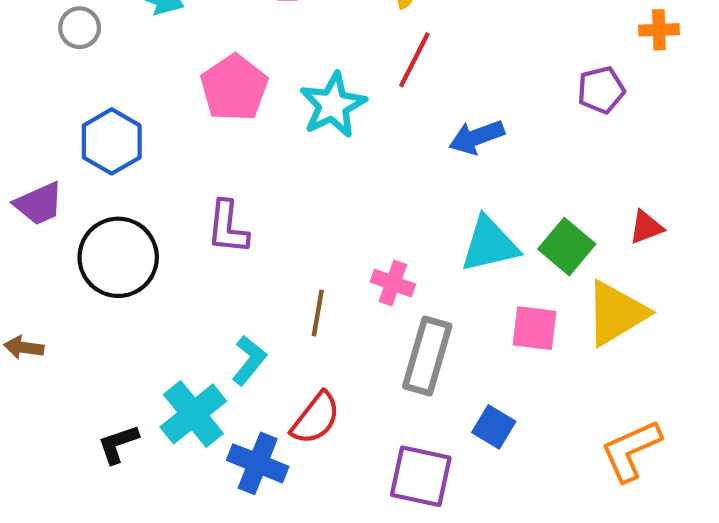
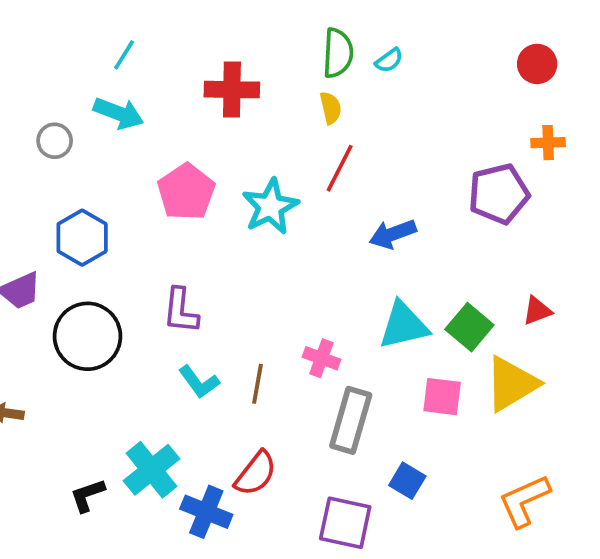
purple pentagon: (601, 90) -> (499, 194), size x1.5
cyan L-shape: (249, 360) -> (199, 382), moved, turned 105

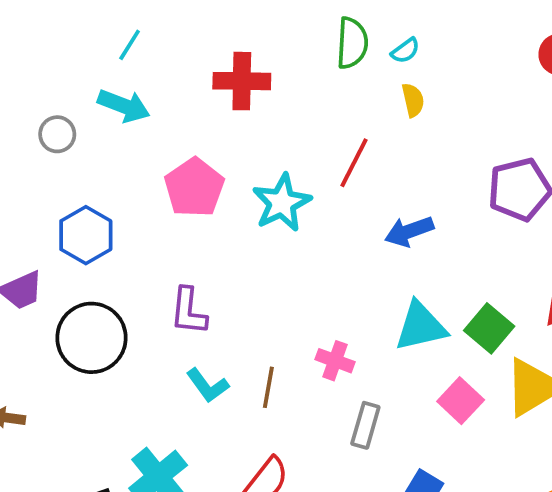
yellow semicircle: (331, 108) -> (413, 100), moved
pink square: (442, 397) -> (461, 401), turned 36
gray rectangle: (351, 420) -> (365, 425), size x0.7

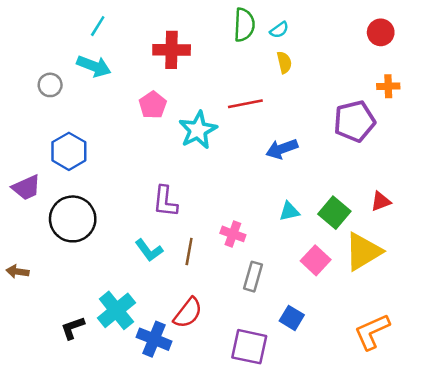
red line: (354, 163) -> (245, 104), turned 52
pink pentagon: (194, 188) -> (153, 105), moved, size x0.7
purple L-shape: (189, 311) -> (165, 201), moved
cyan triangle: (421, 326) -> (289, 211), size x0.6

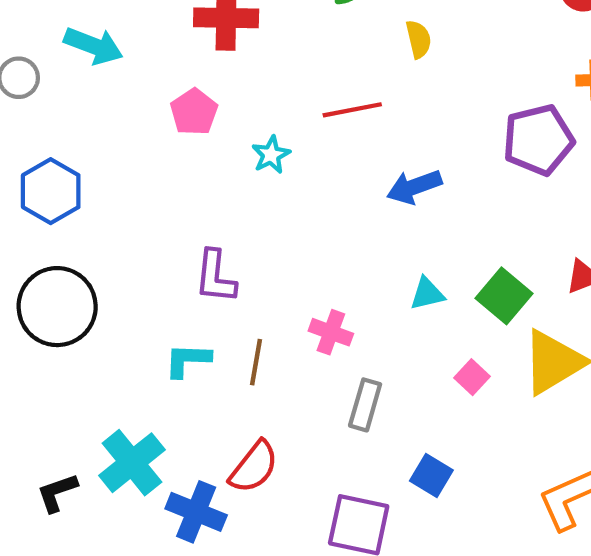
cyan star: (198, 130) -> (271, 155), size x0.6
cyan L-shape: (149, 250) -> (188, 360), turned 128
pink square: (316, 260) -> (472, 377), size x0.7

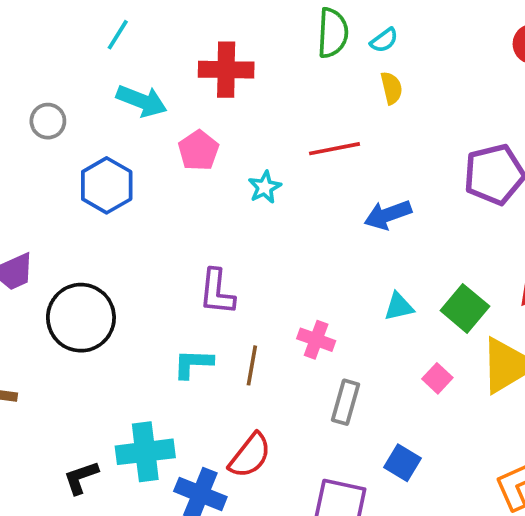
cyan arrow: (93, 46) -> (142, 101), moved
blue hexagon: (51, 191) -> (107, 185), moved
cyan cross: (132, 463) -> (145, 452), turned 32

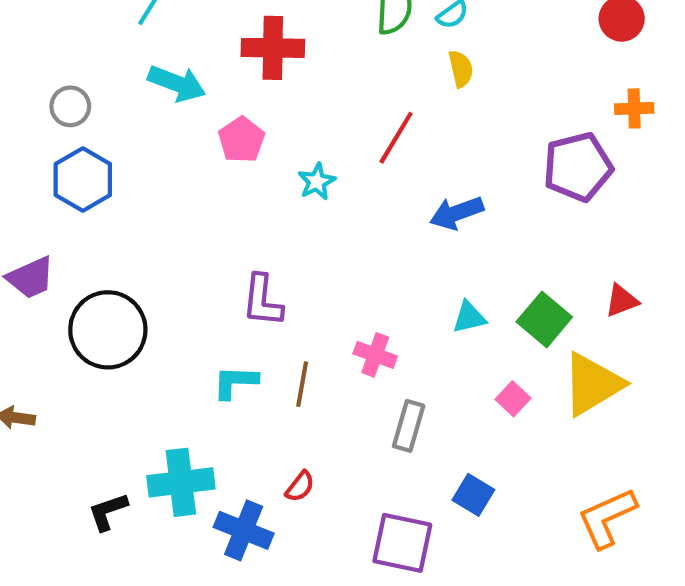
red line: (334, 149) -> (396, 138), turned -48
blue hexagon: (107, 185) -> (83, 179), moved
red semicircle: (250, 455) -> (300, 486), size x0.6

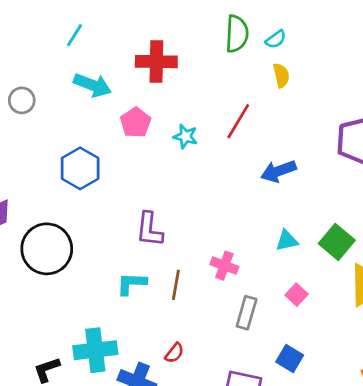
blue hexagon: (83, 179) -> (80, 168), moved
cyan star: (317, 182) -> (186, 136), moved, turned -30
pink square: (513, 399) -> (297, 295), moved

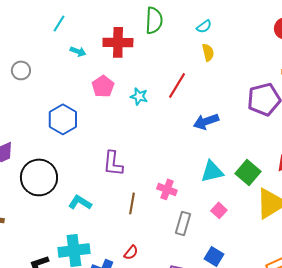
green semicircle: (237, 34) -> (154, 20), moved
cyan arrow: (93, 85) -> (78, 51), moved, size x0.6
cyan triangle: (287, 241) -> (212, 171), size x1.4
cyan L-shape: (131, 284) -> (80, 202), moved, turned 30

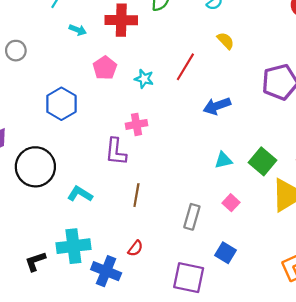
yellow semicircle: (208, 52) -> (226, 41), moved, turned -30
cyan triangle: (212, 171) -> (223, 160), size x0.7
pink cross: (167, 189) -> (136, 124), moved, turned -30

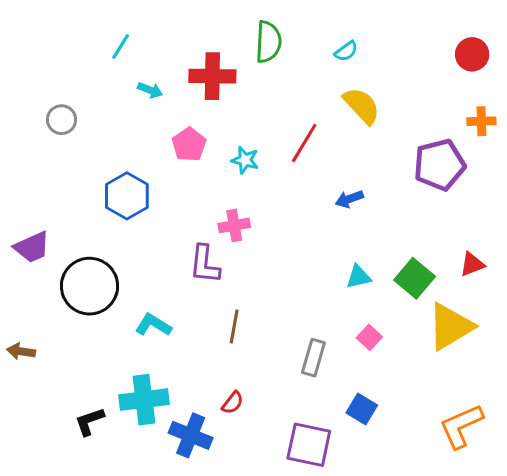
yellow semicircle: (226, 41) -> (362, 106), size x1.5
blue arrow: (217, 106) -> (349, 199), size x0.7

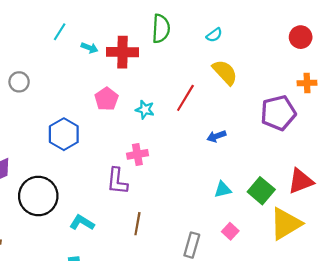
cyan arrow: (150, 90) -> (89, 48), moved
red triangle: (472, 264) -> (301, 181), size x1.5

